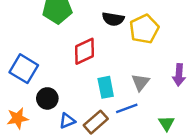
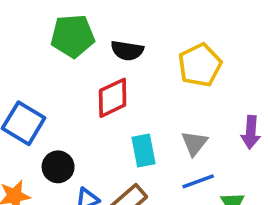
black semicircle: (113, 19) -> (127, 51), moved
blue line: (127, 108) -> (198, 181), moved

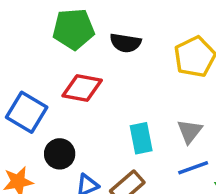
red diamond: (113, 98) -> (82, 88), moved, turned 36

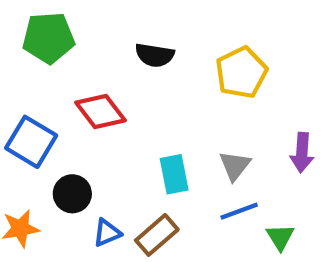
green pentagon: (73, 29) -> (48, 38), moved
red diamond: (82, 88) -> (100, 111), turned 42

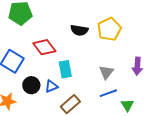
black semicircle: (155, 55) -> (79, 30), moved
cyan rectangle: (174, 174) -> (65, 69), moved
blue triangle: (107, 233) -> (51, 86), moved

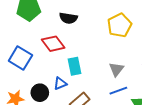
black semicircle: (79, 30) -> (68, 18), moved
black circle: (31, 85) -> (40, 93), moved

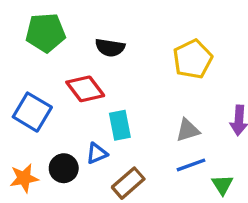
gray triangle: (116, 69) -> (188, 130), turned 35

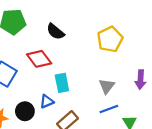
black semicircle: (110, 48) -> (55, 32), turned 30
gray triangle: (188, 130) -> (107, 86), turned -35

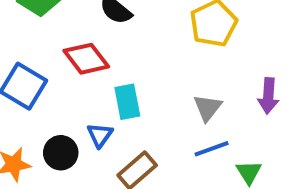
blue triangle: (47, 101) -> (100, 135), turned -32

